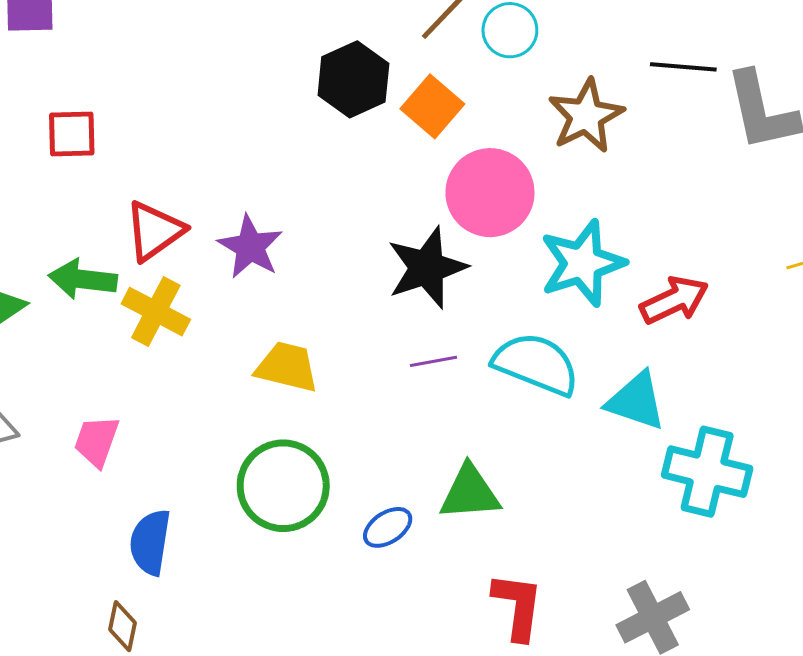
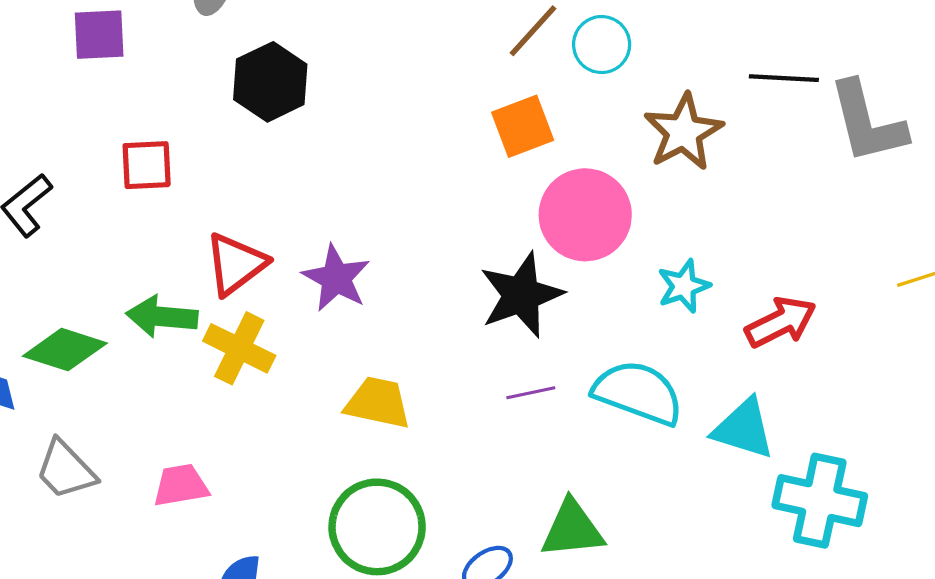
black hexagon: (353, 79) -> (270, 82), moved
orange square: (432, 106) -> (523, 126), turned 30
cyan star: (582, 263) -> (684, 286), size x0.6
pink trapezoid: (97, 441) -> (181, 485), turned 62

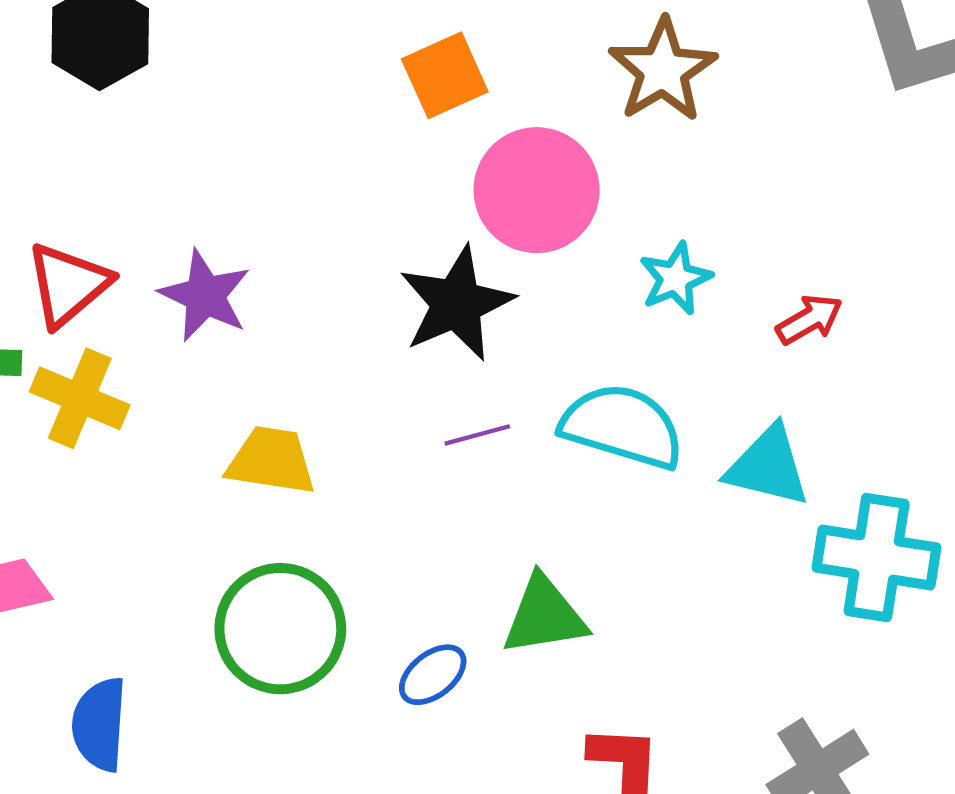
red arrow: (781, 322) -> (809, 319), size x0.7

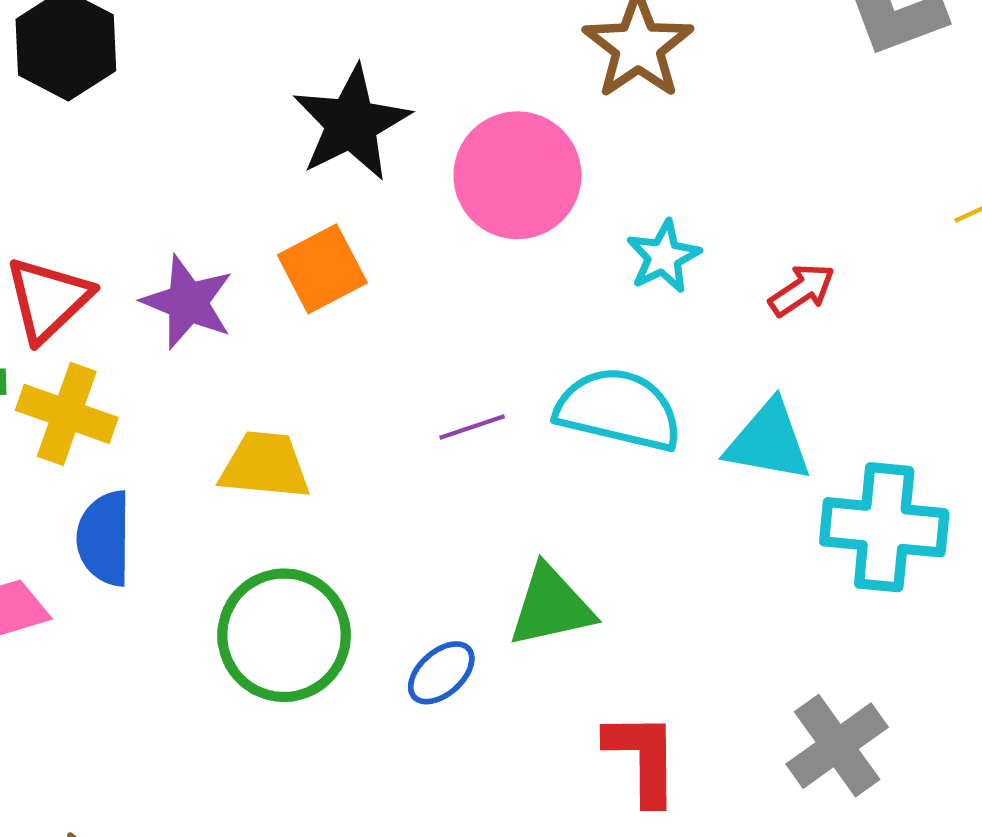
orange square: (445, 75) -> (322, 269), moved
black star: (457, 304) -> (351, 123), moved
blue semicircle: (100, 724) -> (104, 538), moved

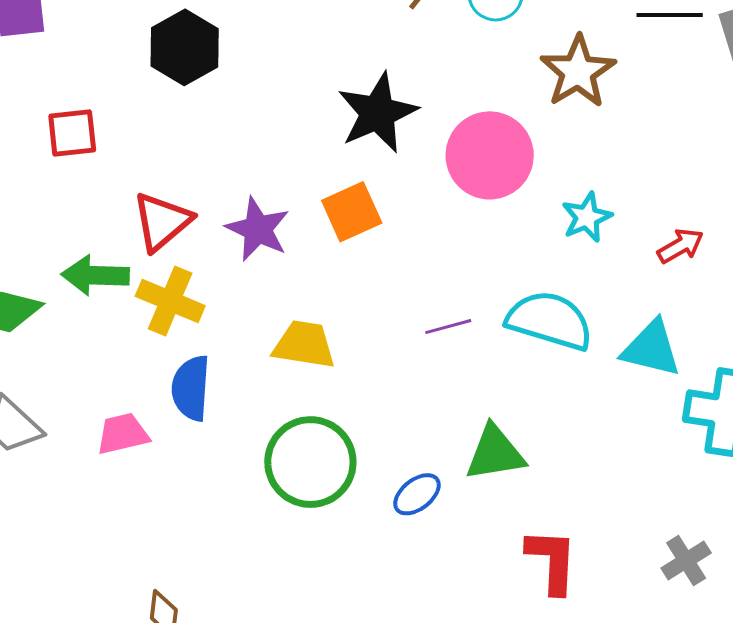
gray cross: (837, 746) -> (686, 560), size x0.7

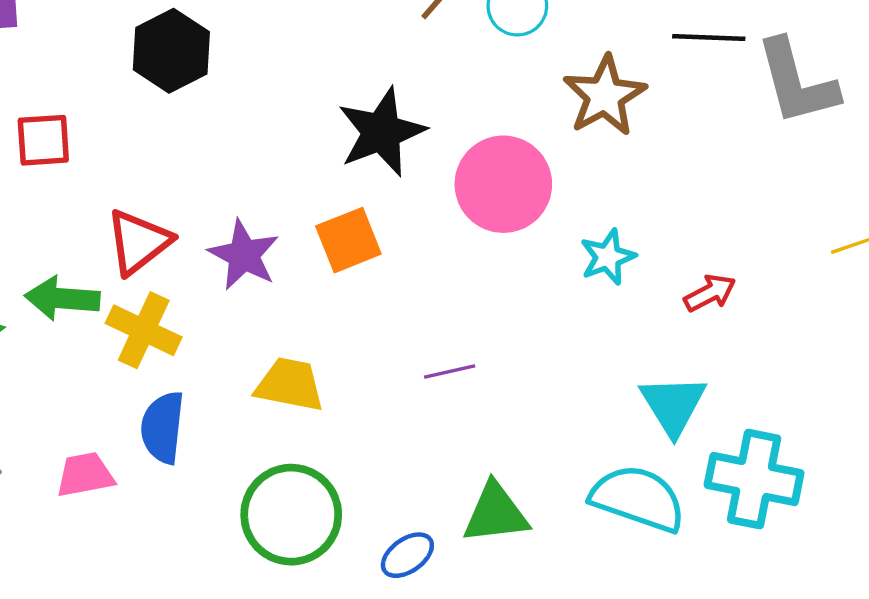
cyan semicircle: (550, 321) -> (638, 498), moved
cyan triangle: (651, 349) -> (673, 405), turned 42

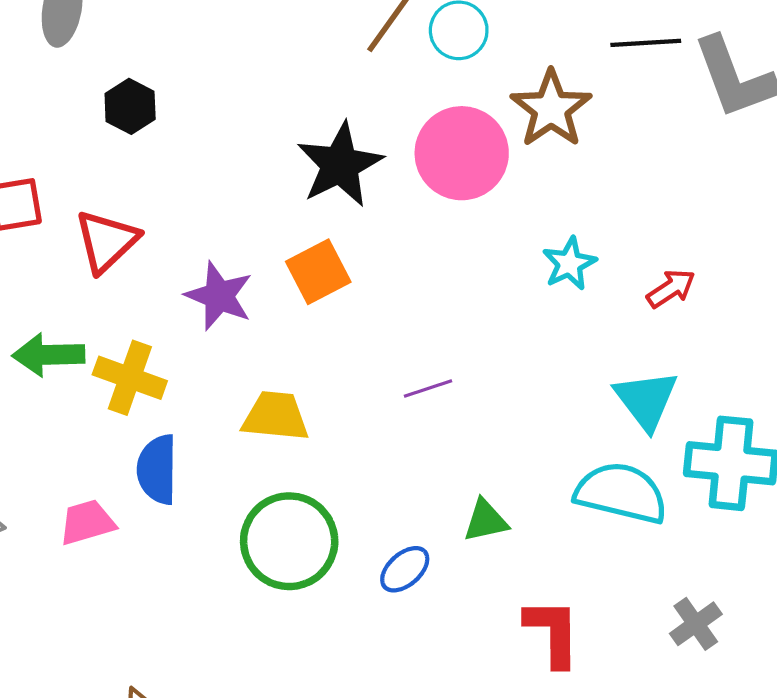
black hexagon: (171, 51) -> (130, 106), size x0.7
pink circle: (503, 184) -> (462, 153), moved
red triangle: (138, 242) -> (106, 241), moved
green triangle: (496, 513) -> (486, 521), size x0.7

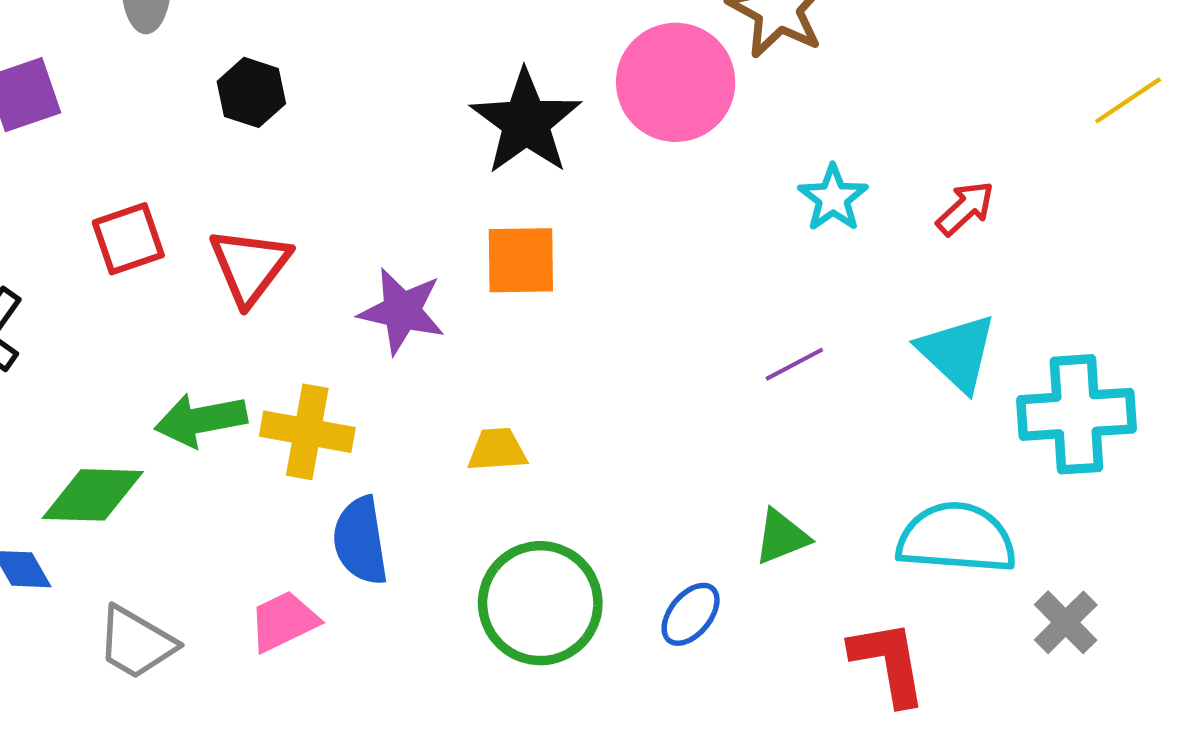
orange square: (318, 272) -> (521, 260), turned 36
purple line: (428, 389) -> (794, 364), moved
yellow trapezoid: (275, 416) -> (497, 450), size x0.7
cyan semicircle: (621, 493) -> (956, 538), moved

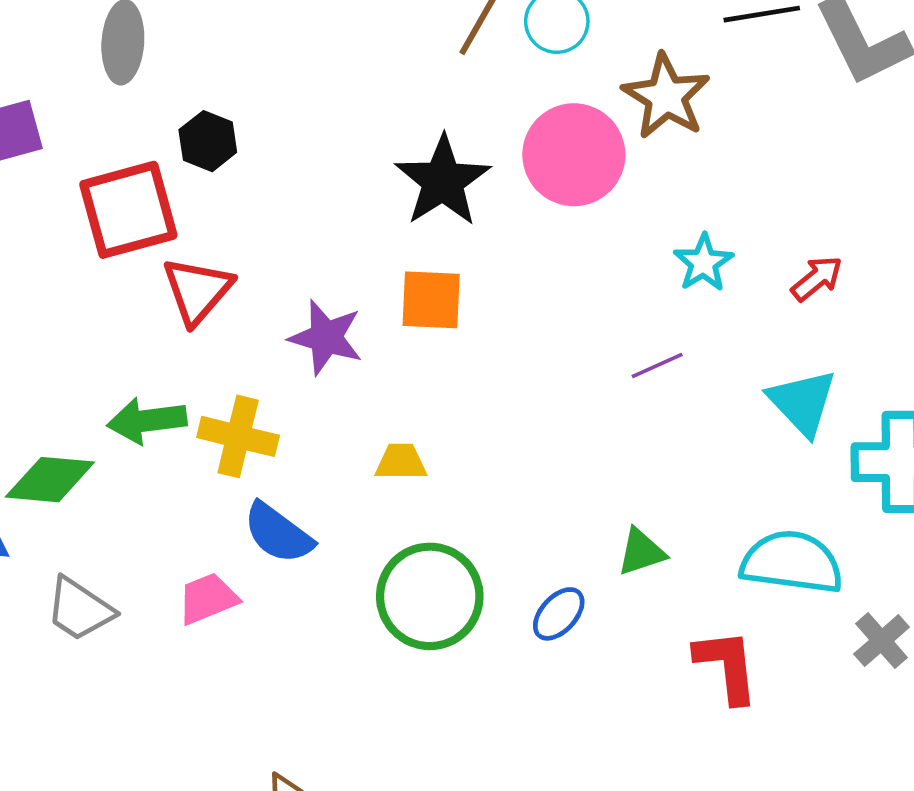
red square: (128, 239) -> (128, 210), moved, size x1.6
purple line: (794, 364) -> (657, 365), moved
blue semicircle: (360, 541) -> (278, 533), turned -48

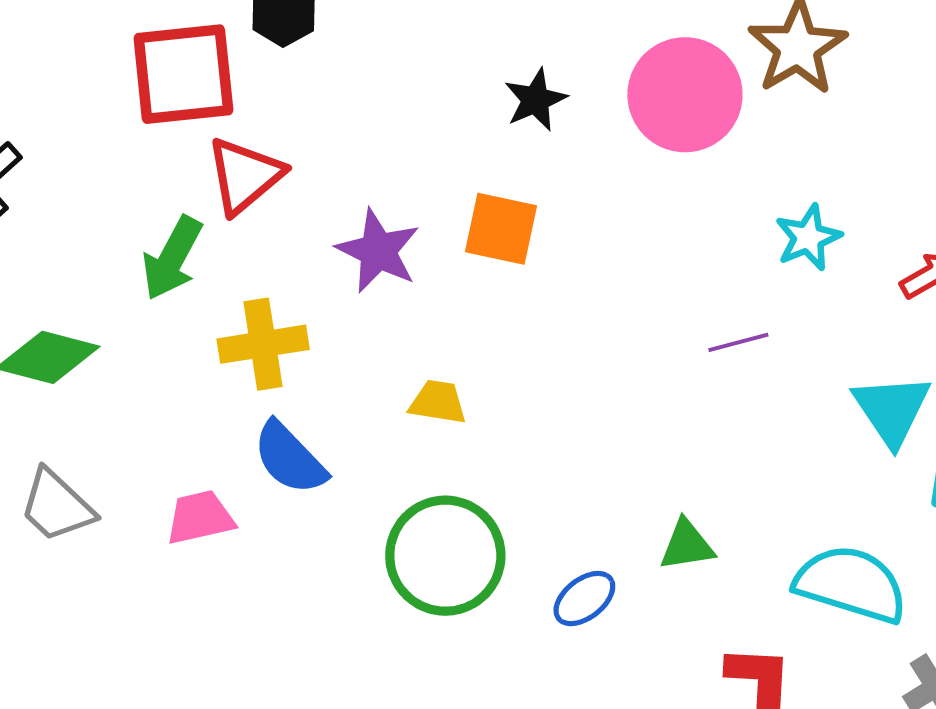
black star: (443, 181) -> (535, 100), size x0.6
green arrow: (147, 421) -> (172, 258), moved, turned -64
yellow cross: (238, 436) -> (263, 344), turned -32

